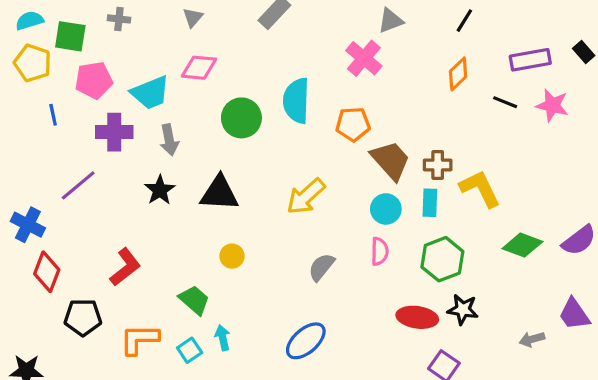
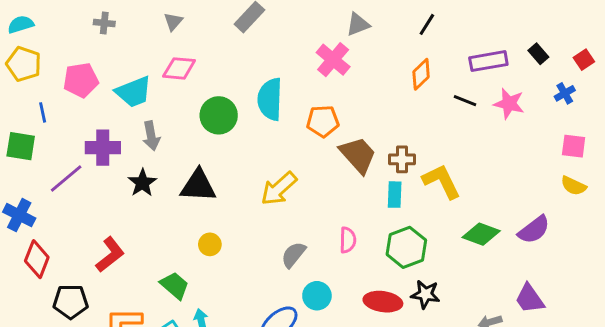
green square: (70, 36) -> (21, 146), moved
purple cross: (114, 132) -> (103, 148), moved
cyan circle: (386, 209) -> (317, 296), moved

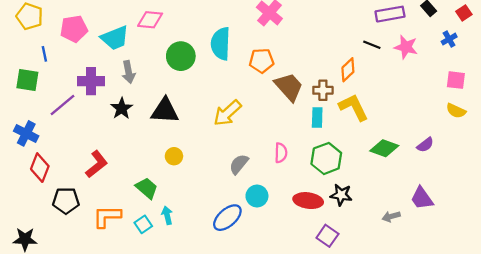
orange diamond: (421, 74) -> (348, 70), moved
purple semicircle: (534, 230) -> (425, 145), size x0.7

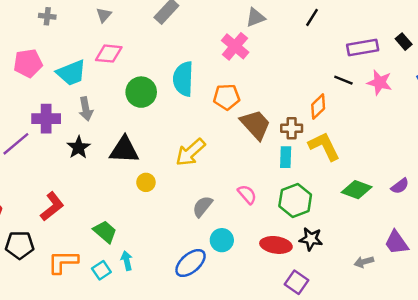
pink semicircle: (281, 153) -> (247, 194), turned -42
yellow circle: (174, 156) -> (146, 182), moved

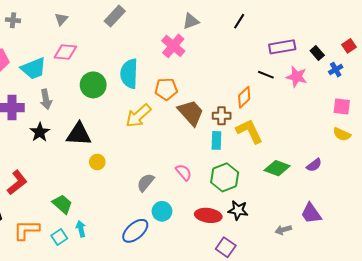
black rectangle: (404, 42) -> (317, 53), moved
yellow arrow: (190, 152) -> (138, 116), moved

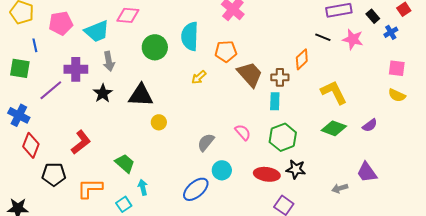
yellow arrow: (138, 116) -> (199, 77), size x0.6
yellow L-shape: (249, 131) -> (334, 92), moved
cyan square: (59, 237) -> (124, 204), moved

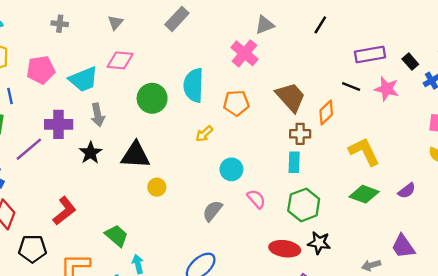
brown trapezoid: (250, 74) -> (291, 97), moved
cyan circle: (222, 170) -> (231, 169), moved

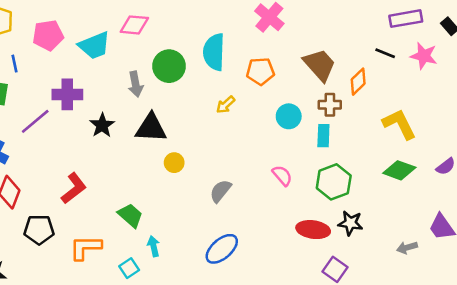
gray arrow: (98, 115) -> (136, 84), moved
cyan circle: (231, 169) -> (289, 116), moved
gray semicircle: (212, 211) -> (220, 191), moved

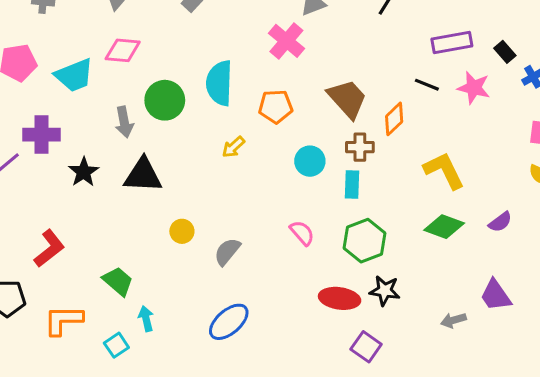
yellow circle: (174, 163) -> (182, 231), moved

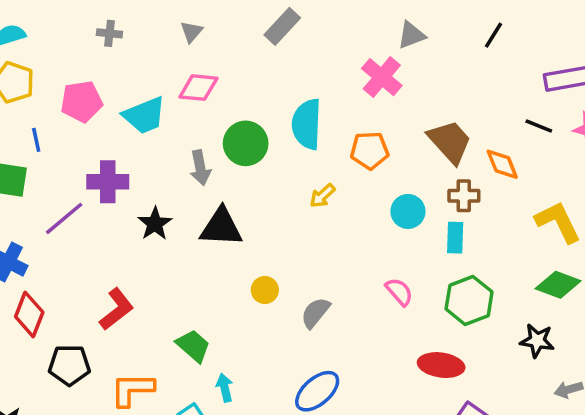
orange diamond: (394, 119) -> (502, 164), turned -68
black star: (385, 291) -> (537, 341), moved

